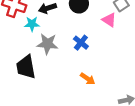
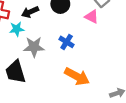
orange arrow: (88, 79) -> (77, 76), size x1.6

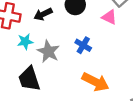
cyan star: (17, 29) -> (25, 42), moved
gray star: (34, 47) -> (48, 51), turned 30

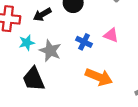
pink triangle: (109, 17) -> (111, 35), moved

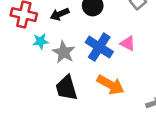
blue cross: (84, 42) -> (99, 47), size x1.6
black trapezoid: (34, 79) -> (66, 88), moved

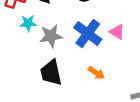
gray star: (64, 52) -> (51, 36), turned 30
orange arrow: (110, 85) -> (96, 73), size x0.6

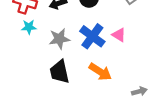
cyan star: (28, 23) -> (29, 27), moved
orange arrow: (96, 73) -> (100, 72), size x1.5

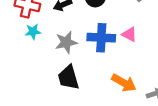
blue cross: (92, 36) -> (101, 38), turned -30
orange arrow: (100, 72) -> (124, 83), moved

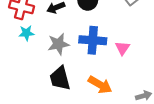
pink triangle: (129, 34) -> (122, 48), moved, turned 35
orange arrow: (124, 83) -> (100, 85), moved

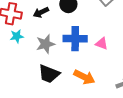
pink triangle: (122, 48) -> (102, 44), turned -40
black trapezoid: (60, 78) -> (49, 74), turned -50

